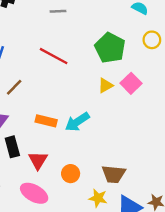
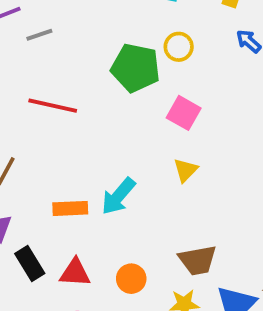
yellow circle: (152, 40) -> (179, 47), moved
yellow triangle: (105, 85) -> (186, 170), moved
red triangle: (38, 160) -> (75, 273), turned -42

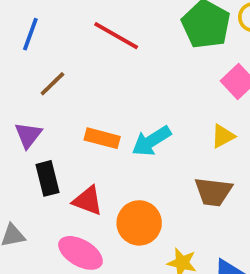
brown trapezoid: (198, 260) -> (213, 192), moved
orange circle: (131, 279) -> (139, 223), size x1.5

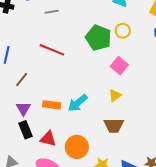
purple triangle: (28, 135) -> (23, 109), moved

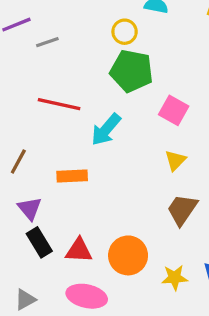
yellow circle: (123, 31) -> (125, 32), moved
cyan arrow: (78, 103) -> (106, 130), moved
orange rectangle: (52, 105) -> (72, 176), moved
brown trapezoid: (114, 125) -> (182, 210), turned 135

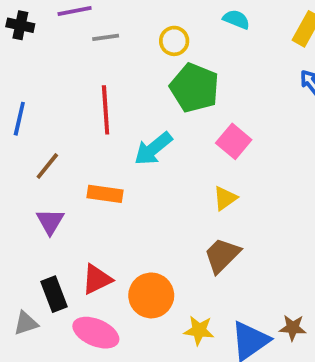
yellow circle: (125, 32) -> (174, 41), moved
red line: (59, 104) -> (106, 110), turned 63
black rectangle: (39, 242) -> (54, 294), moved
red triangle: (79, 250) -> (97, 279), turned -40

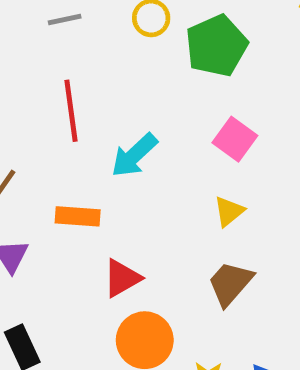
green pentagon: (195, 88) -> (217, 46), moved, turned 30
red triangle: (97, 279) -> (122, 278), moved

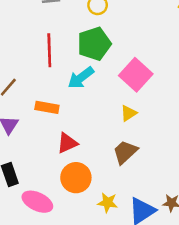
green pentagon: (217, 46) -> (94, 44), moved
pink square: (235, 139) -> (136, 75), size x1.4

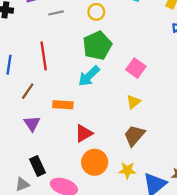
red line: (49, 50) -> (44, 56), moved
pink square: (136, 75) -> (136, 68), size x0.7
yellow star: (108, 203) -> (127, 170), moved

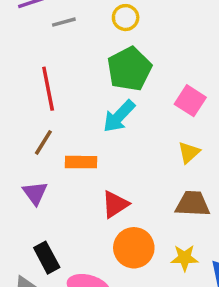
brown line: (28, 91) -> (43, 142), moved
brown trapezoid: (134, 135) -> (193, 204), turned 55

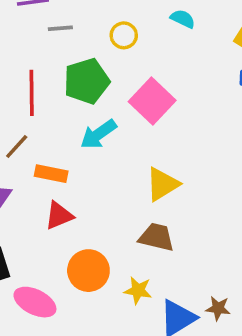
green pentagon: (129, 69) -> (86, 81), moved
pink square: (190, 101) -> (152, 101), moved, size x1.4
yellow triangle: (189, 152) -> (162, 184), size x1.5
red triangle: (115, 204) -> (59, 215), moved

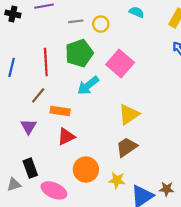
gray line: (60, 28) -> (76, 21), moved
brown trapezoid: (156, 237) -> (127, 147), turned -45

